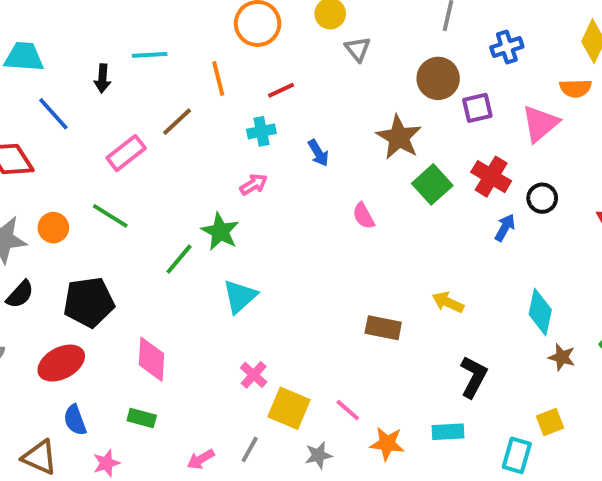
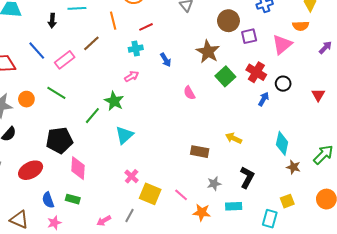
blue line: (53, 114) -> (37, 51), moved
black pentagon: (89, 302) -> (59, 140), moved
blue semicircle: (75, 420) -> (48, 200), moved
gray star: (318, 455) -> (214, 184), moved

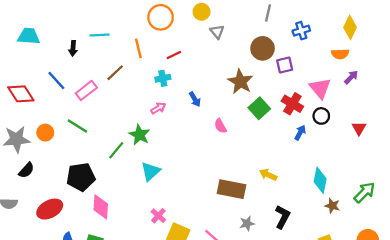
pink triangle: (282, 44) -> (320, 88), moved, turned -30
purple arrow: (325, 48) -> (351, 77), moved
blue arrow: (166, 60) -> (195, 99), moved
brown rectangle: (200, 152) -> (231, 189), size x1.4

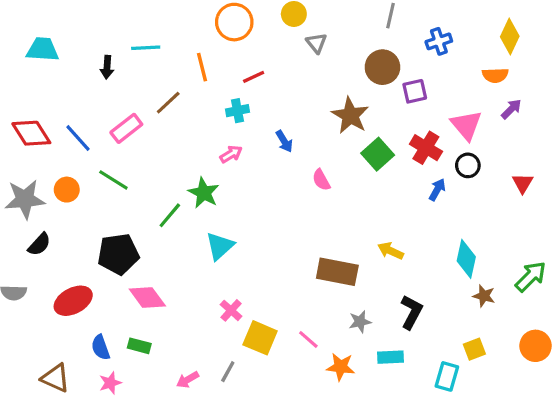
blue line: (56, 81) -> (78, 138), moved
pink diamond: (101, 207) -> (147, 298), turned -40

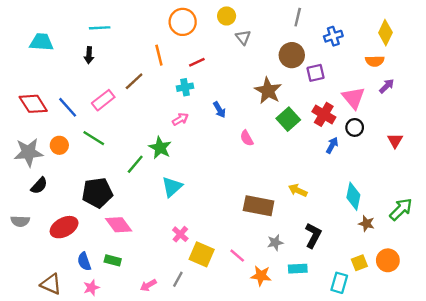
cyan line: (146, 48) -> (100, 28), moved
orange circle: (536, 346) -> (388, 260), moved

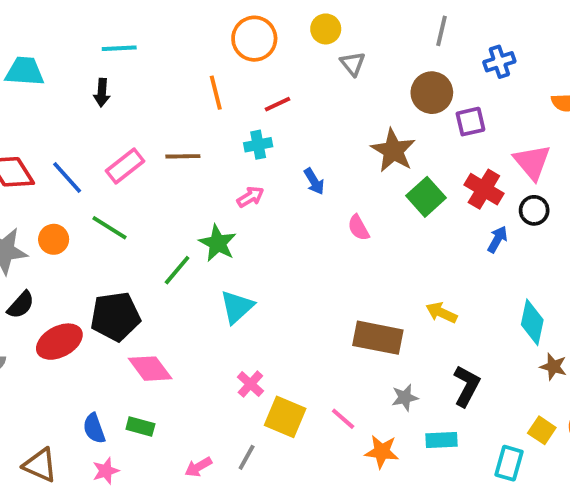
brown line: (134, 81) -> (183, 156), moved, turned 42
red ellipse: (64, 227) -> (59, 342), moved
yellow square: (359, 263) -> (542, 430), turned -35

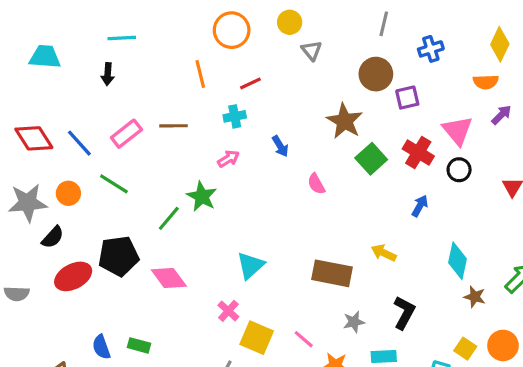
blue arrow: (497, 239) -> (420, 206), moved
black semicircle: (21, 305) -> (53, 237), moved
cyan triangle: (237, 307) -> (250, 265), moved
pink diamond: (150, 369) -> (169, 278), moved

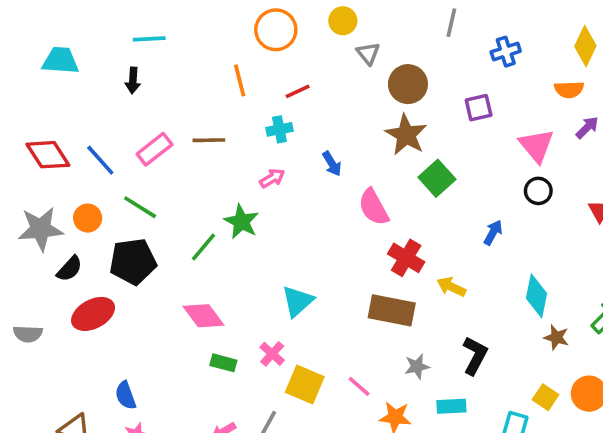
brown circle: (376, 74) -> (408, 84), moved
red cross: (418, 152) -> (406, 258), moved
pink semicircle: (316, 184) -> (374, 207), size x1.5
black pentagon: (119, 256) -> (133, 261), moved
green rectangle: (139, 345) -> (223, 363), moved

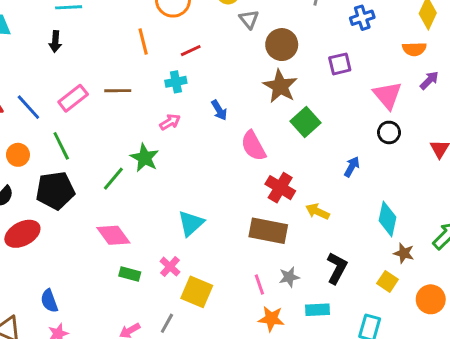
green line: (140, 207) -> (61, 146), turned 32
pink line: (359, 386) -> (259, 284), moved, turned 30
yellow square: (546, 397) -> (387, 281), moved

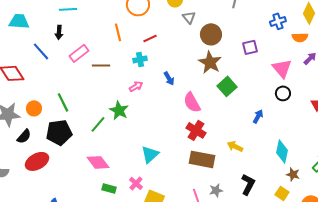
blue cross: (362, 18) -> (278, 21), moved
pink rectangle: (73, 98) -> (79, 53), moved
blue line: (28, 107) -> (41, 51), moved
red cross: (280, 188) -> (196, 130), moved

